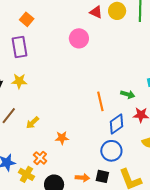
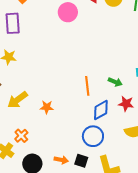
pink circle: (79, 38) -> (68, 12), moved
yellow arrow: (33, 123) -> (17, 100), size x1.5
orange star: (62, 138) -> (47, 107), moved

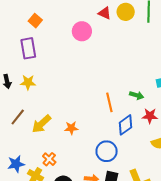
blue circle: (93, 136) -> (107, 151), moved

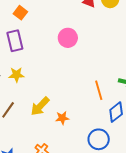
pink circle: (82, 31) -> (68, 38), moved
yellow arrow: (41, 124) -> (40, 106), moved

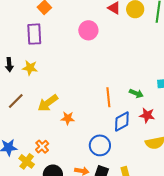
pink circle: (68, 38) -> (88, 30), moved

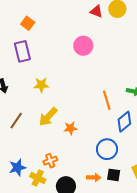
pink circle: (88, 30) -> (83, 46), moved
yellow star: (30, 68) -> (41, 85), moved
orange cross: (42, 147) -> (50, 161), turned 32

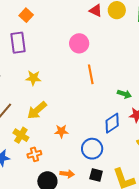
orange line: (107, 100) -> (91, 74), moved
orange star: (70, 128) -> (61, 131), moved
yellow cross: (38, 178) -> (21, 135), moved
orange arrow: (94, 178) -> (67, 174), moved

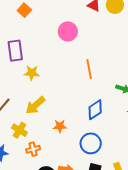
purple rectangle: (18, 43) -> (15, 51), moved
pink circle: (79, 43) -> (68, 31), moved
blue diamond: (112, 123) -> (95, 110), moved

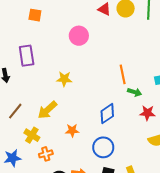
orange square: (24, 10) -> (35, 15), turned -32
orange line: (89, 69) -> (123, 74), moved
yellow star: (32, 73) -> (64, 79), moved

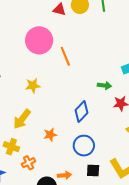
pink circle: (79, 36) -> (39, 40), size x1.4
orange line: (123, 74) -> (65, 56), moved

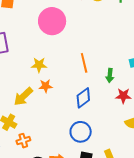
orange line: (65, 56) -> (84, 63), moved
green arrow: (104, 85) -> (110, 75), turned 80
orange star: (50, 135) -> (46, 86), moved

